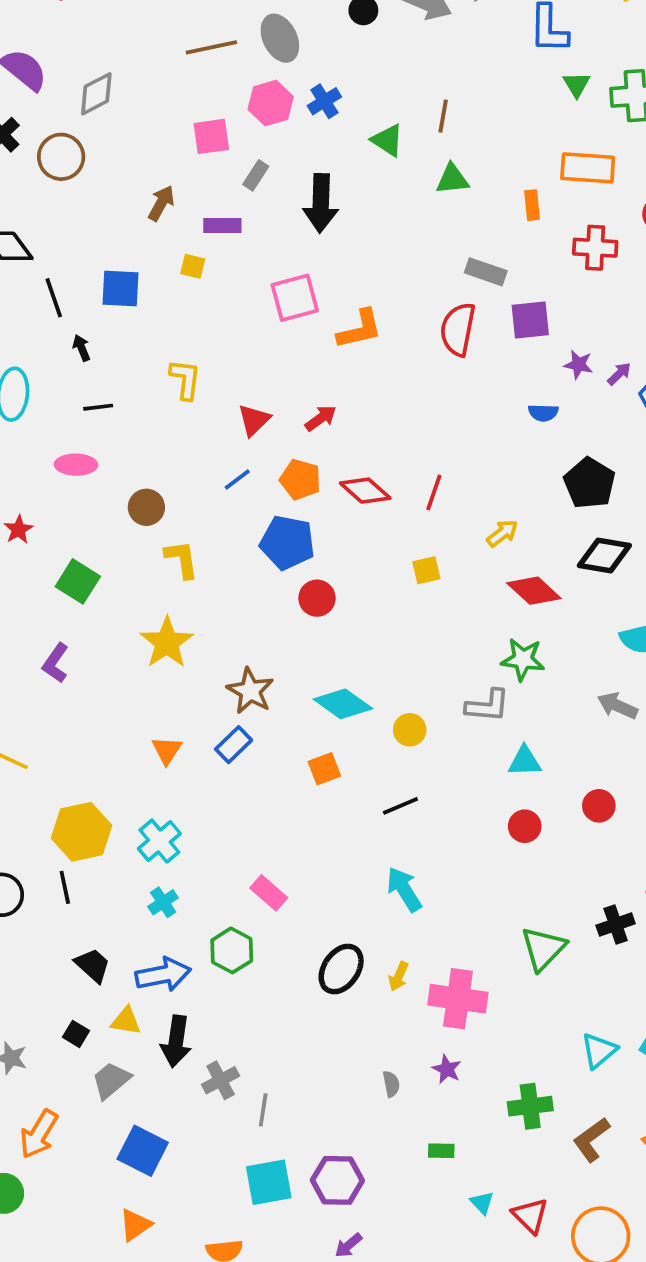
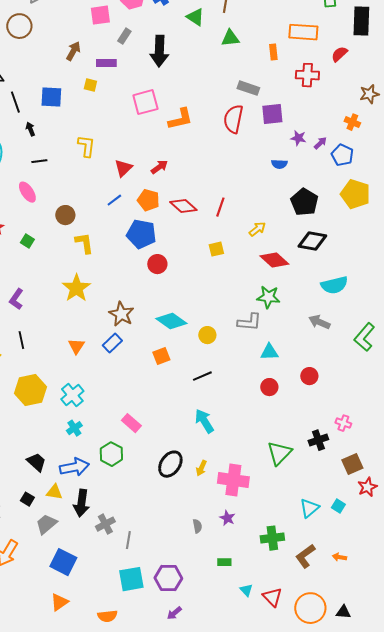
pink ellipse: (76, 465) -> (27, 192), turned 55
green square: (78, 581) -> (27, 241), moved, size x0.6
black line: (65, 887) -> (21, 340), moved

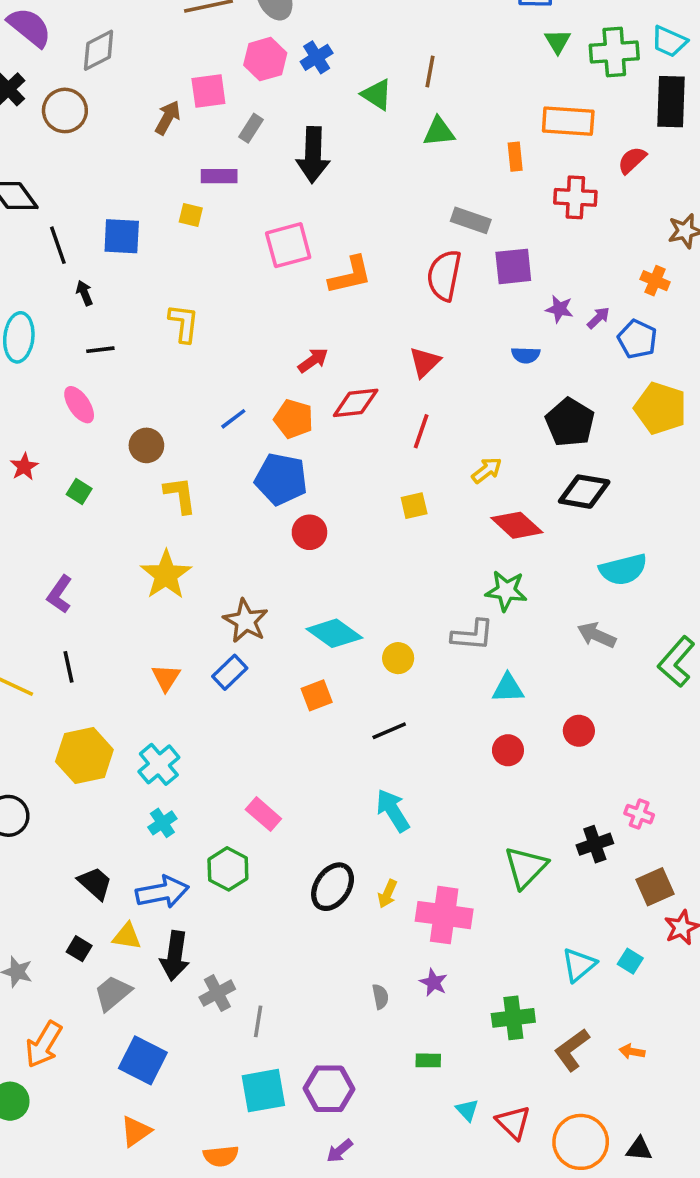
brown arrow: (73, 51) -> (168, 118), moved
red triangle: (123, 168) -> (425, 362), moved
red diamond: (183, 206) -> (356, 403), moved, turned -48

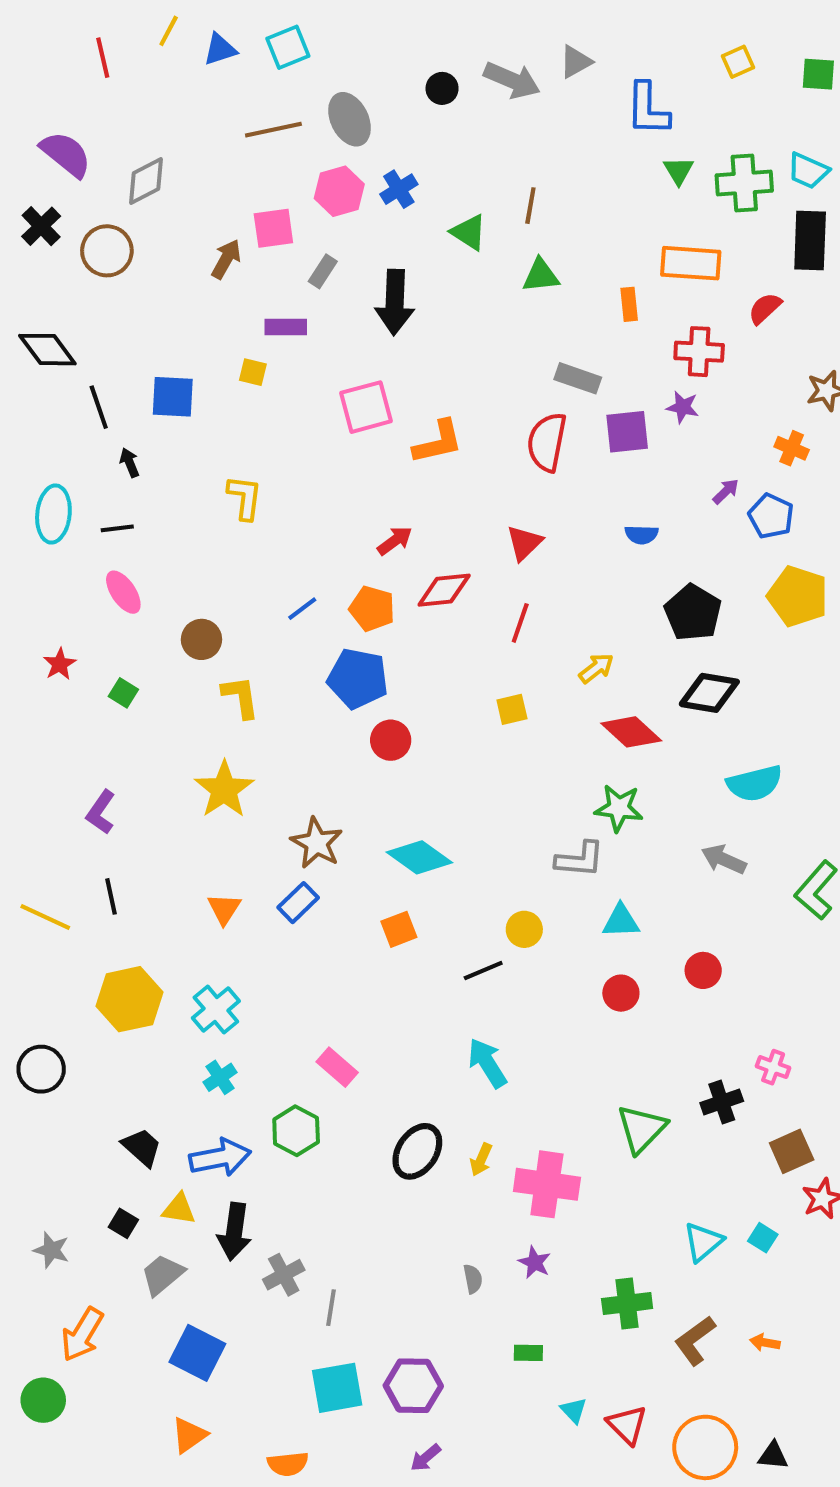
purple star: (559, 309) -> (683, 407), moved
black line: (100, 350) -> (117, 528), moved
yellow circle: (398, 658) -> (524, 929), moved

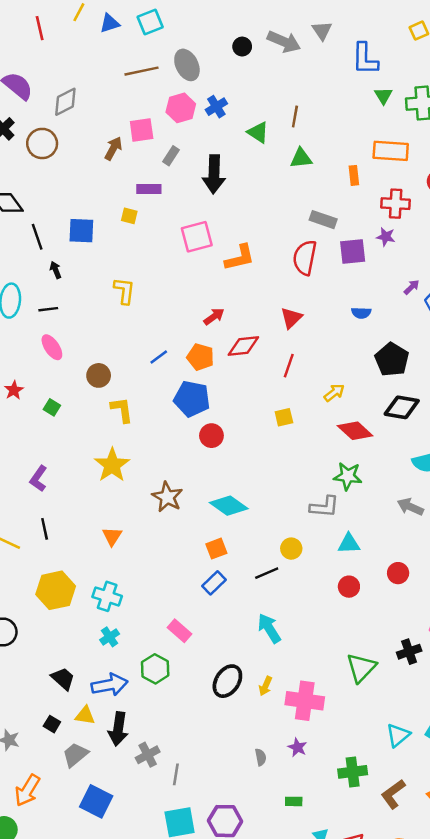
gray triangle: (576, 62) -> (322, 31), turned -35
blue rectangle: (298, 903) -> (214, 583), moved
cyan cross: (216, 1010) -> (107, 596), turned -32

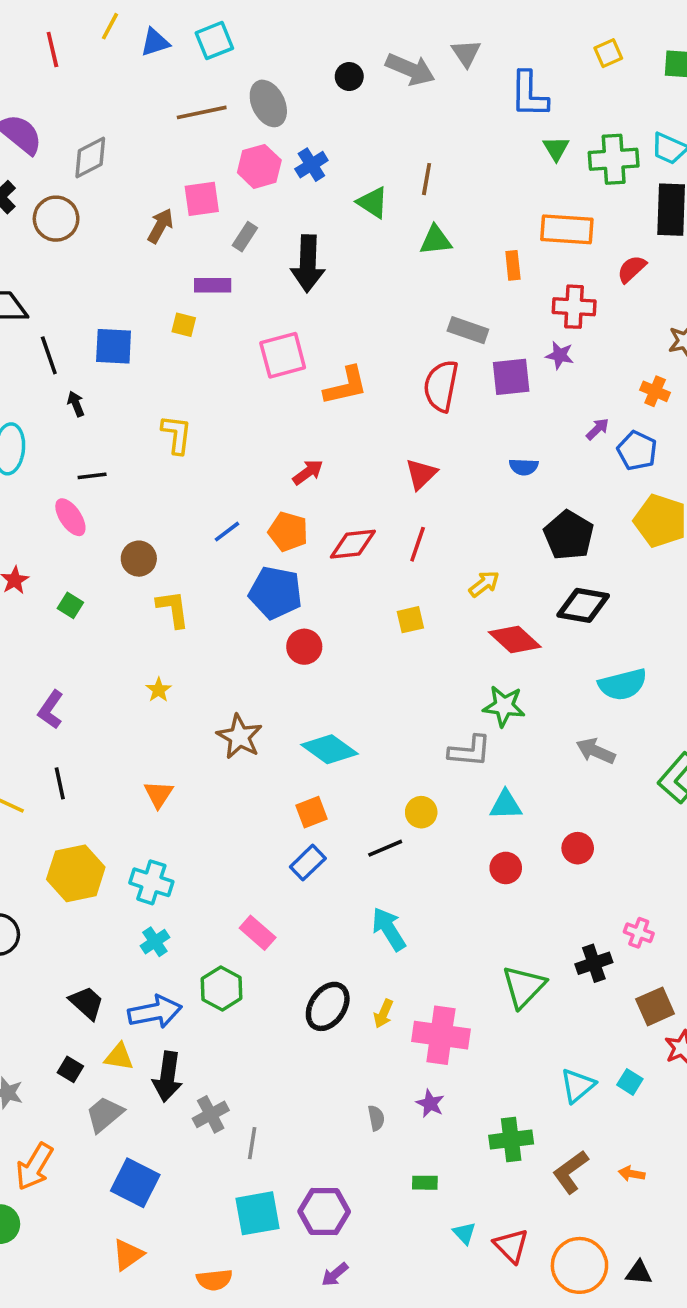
black line: (48, 309) -> (92, 476), moved
red diamond: (243, 346) -> (353, 544), moved
yellow star: (112, 465) -> (159, 690), size x0.5

